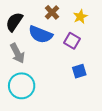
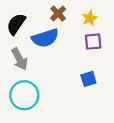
blue semicircle: (40, 34) -> (45, 38), turned -40
purple square: (72, 41) -> (93, 42), moved, turned -35

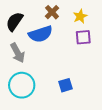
blue square: (88, 79) -> (66, 85), moved

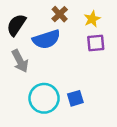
cyan circle: (22, 85) -> (44, 98), moved

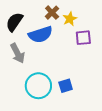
yellow star: (92, 19) -> (70, 19), moved

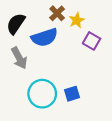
purple square: (83, 38) -> (92, 41), turned 35

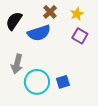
yellow star: (77, 20) -> (77, 14), moved
gray arrow: (19, 58) -> (17, 64), moved, turned 42

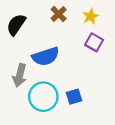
blue semicircle: (39, 33) -> (46, 56), moved

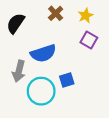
blue square: (74, 97) -> (67, 80), moved

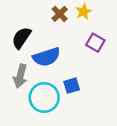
yellow star: (86, 16) -> (84, 12), moved
black semicircle: (16, 23) -> (21, 38), moved

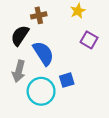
brown cross: (60, 14) -> (39, 15), moved, turned 32
blue semicircle: (47, 57) -> (43, 53), turned -105

